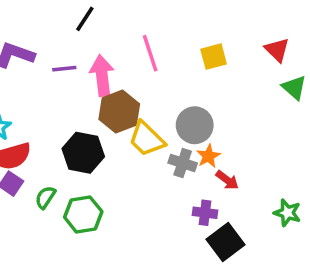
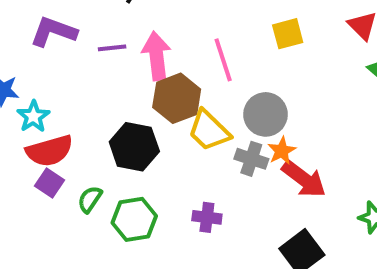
pink line: (150, 53) -> (223, 60), moved
red arrow: (227, 180) -> (304, 179), size x1.6
purple cross: (205, 213) -> (207, 217), moved

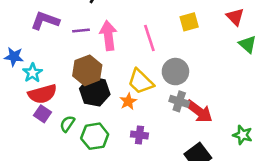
brown hexagon: (177, 98) -> (87, 70), moved
orange star: (282, 151) -> (128, 101), moved
gray cross: (251, 159) -> (179, 101), moved

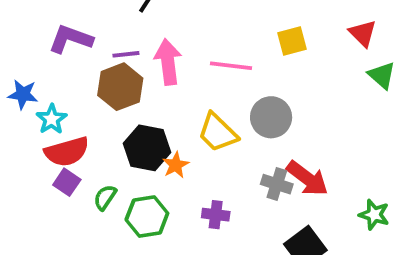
pink line: (149, 38) -> (231, 66), turned -65
brown hexagon: (87, 70) -> (120, 87), moved
orange star: (128, 101) -> (176, 165), moved
gray cross: (179, 101) -> (277, 184), moved

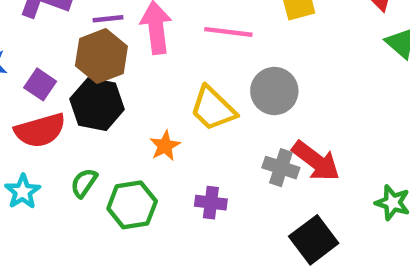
cyan star: (52, 119) -> (23, 192), moved
black hexagon: (147, 148) -> (97, 104), moved
purple square: (67, 182) -> (40, 84), moved

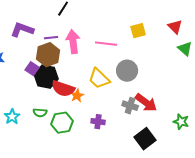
purple square: (40, 84) -> (32, 69), moved
red semicircle: (40, 130) -> (63, 89), moved, turned 35
green semicircle: (84, 183) -> (40, 113), turned -120

